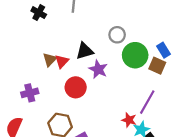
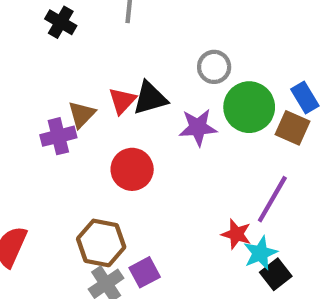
red triangle: (62, 61) -> (122, 101), moved
purple star: (98, 69) -> (198, 127), moved, turned -30
purple cross: (30, 93) -> (58, 136), moved

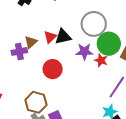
gray circle: (214, 67) -> (94, 24), size x1.6
red star: (236, 234) -> (101, 60), moved

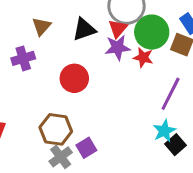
red triangle: (50, 37) -> (118, 29), moved
brown triangle: (31, 42) -> (41, 26), moved

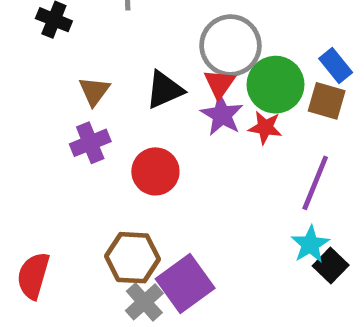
purple star: (118, 48) -> (222, 115), turned -30
purple cross: (23, 58) -> (90, 143), moved
purple square: (86, 148) -> (185, 283), size x1.6

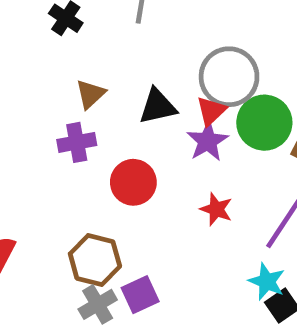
red star: (265, 128) -> (216, 209), moved
cyan star: (310, 244) -> (267, 281), turned -30
purple square: (185, 283) -> (140, 295), size x0.7

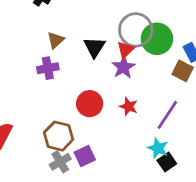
black triangle: (158, 106) -> (95, 47), turned -45
green circle: (264, 123) -> (157, 39), moved
red circle: (133, 182) -> (90, 104), moved

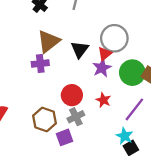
green circle: (157, 39) -> (132, 73), moved
brown triangle: (56, 40) -> (49, 41), size x1.6
gray cross: (60, 162) -> (76, 117), moved

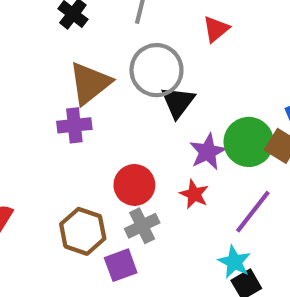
gray circle: (114, 38) -> (156, 70), moved
black triangle: (80, 50) -> (178, 102), moved
red triangle: (105, 54) -> (216, 29), moved
purple star: (102, 68) -> (208, 152), moved

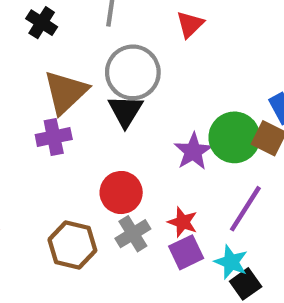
black triangle: (178, 102) -> (125, 111), moved
red star: (194, 194) -> (183, 222), moved
purple square: (121, 265) -> (186, 252), moved

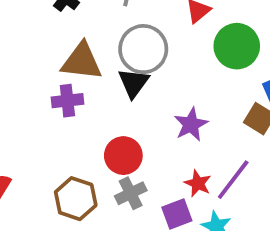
brown triangle: (66, 92) -> (82, 61), turned 45
green circle: (234, 137) -> (237, 46), moved
red star: (183, 222) -> (198, 183), moved

